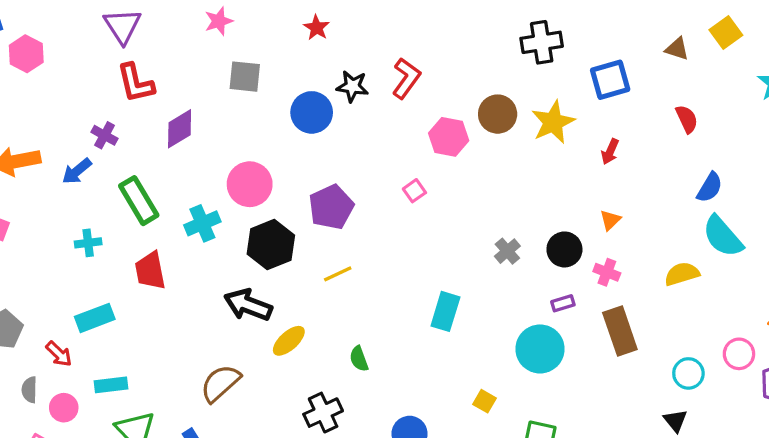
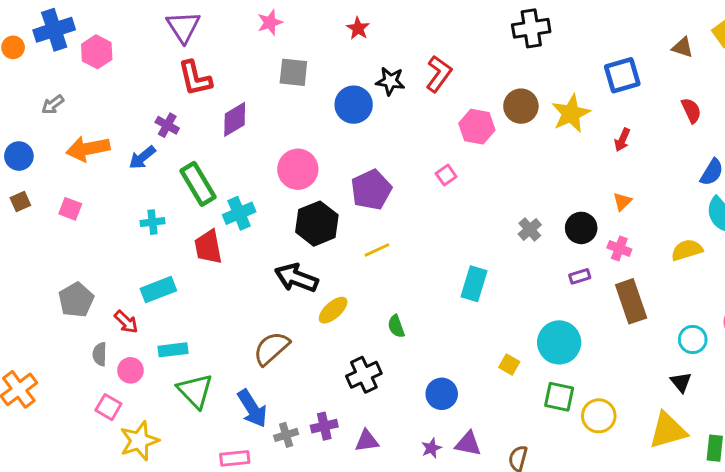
black cross: (542, 42) -> (531, 28), moved
cyan cross: (202, 223) -> (239, 213), moved
cyan circle: (540, 349) -> (559, 342), moved

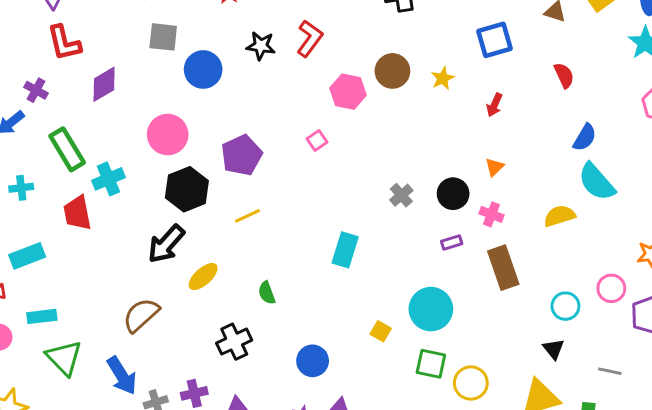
blue circle: (354, 105) -> (203, 69), moved
yellow star: (571, 113) -> (443, 78), size x0.6
black arrow: (296, 278) -> (166, 244), turned -69

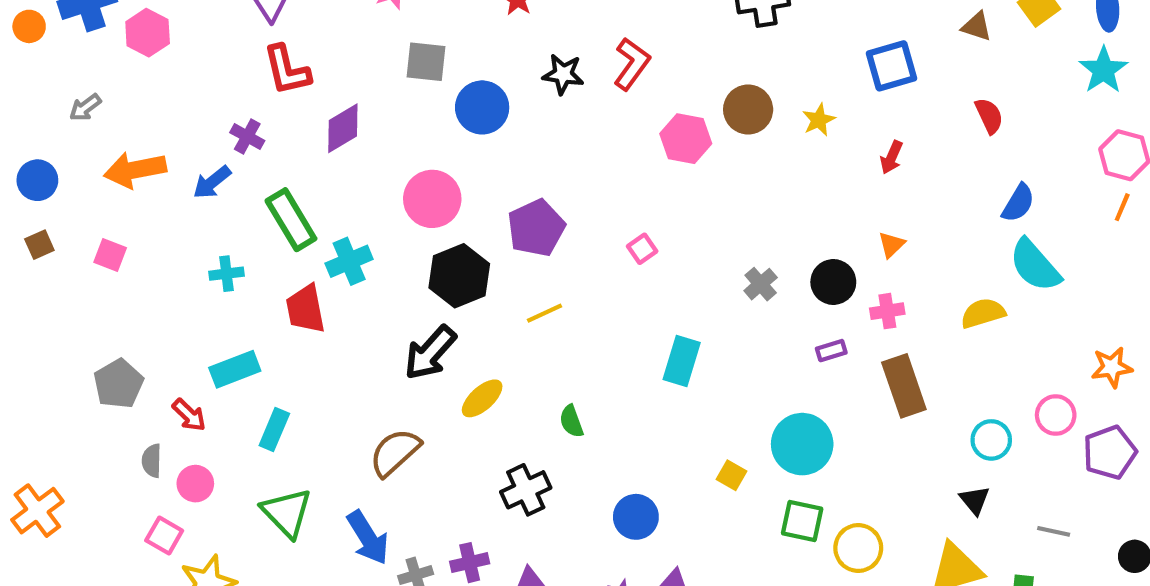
pink square: (317, 140) -> (642, 249), moved
pink cross: (492, 214) -> (887, 311), turned -30
cyan rectangle: (42, 316) -> (274, 430), moved, turned -60

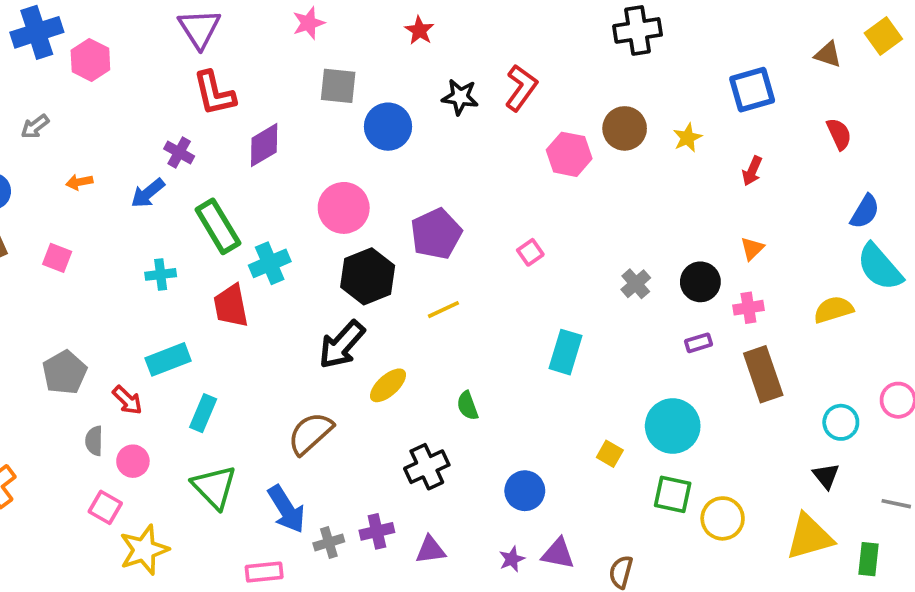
orange arrow: (135, 170) -> (79, 182), size x0.5

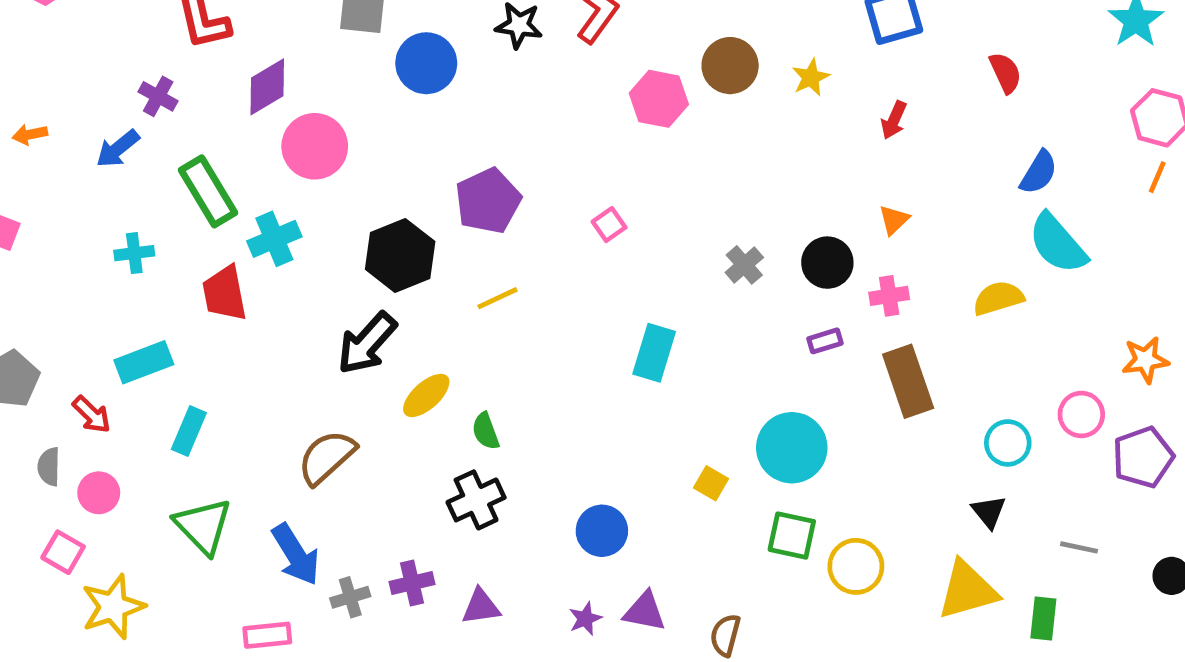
pink circle: (344, 208) -> (315, 146), moved
green semicircle: (467, 406) -> (486, 431), moved

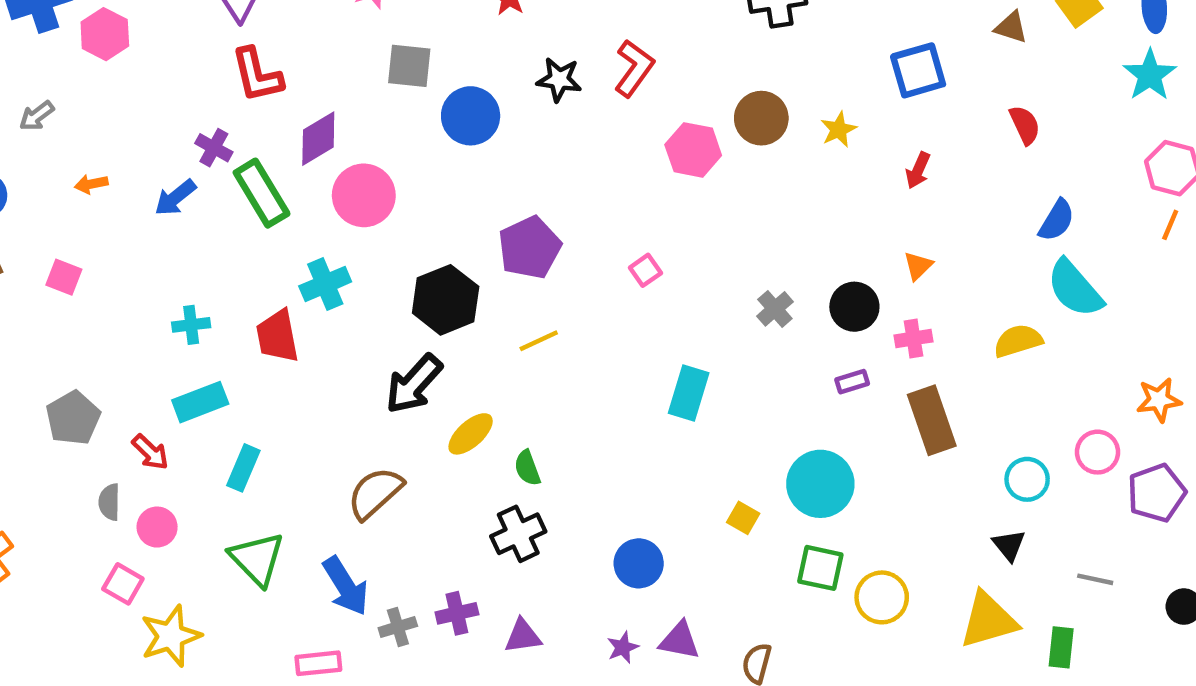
green rectangle: (208, 191) -> (262, 193), moved
cyan cross: (134, 253) -> (191, 325), moved

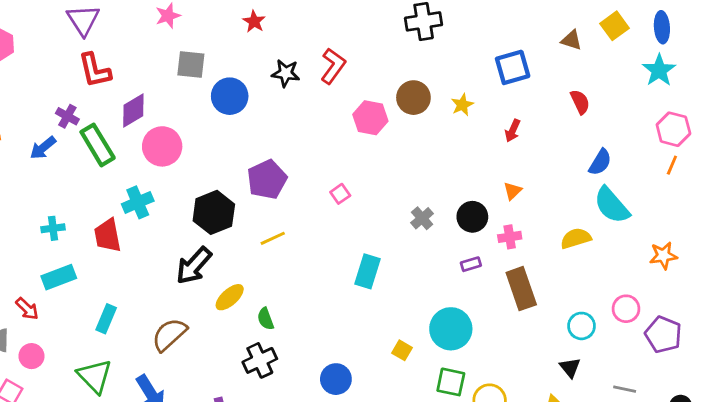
orange star: (1159, 400) -> (663, 256), moved
cyan rectangle: (243, 468) -> (106, 319), moved
purple pentagon: (1157, 493) -> (663, 335), turned -30

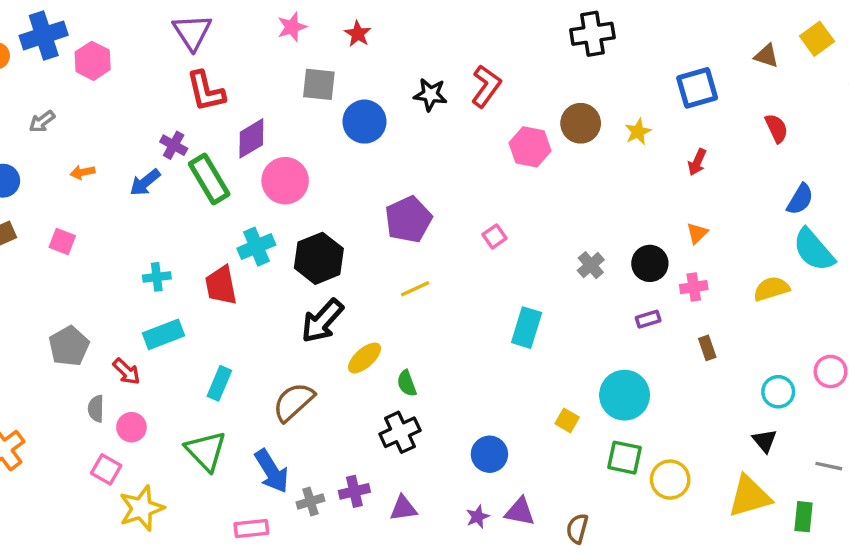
red star: (254, 21) -> (358, 34), moved
black hexagon: (214, 212) -> (319, 258), moved
brown rectangle: (521, 289) -> (707, 348), size x0.5

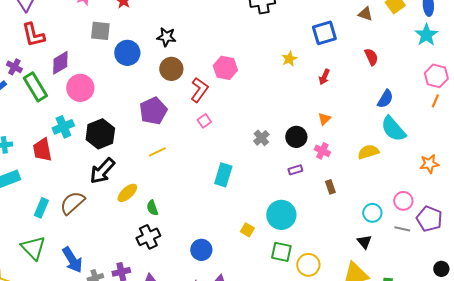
red L-shape: (486, 86) -> (199, 90), moved
brown circle: (581, 123) -> (171, 69), moved
pink cross: (694, 287) -> (322, 151), turned 35
brown semicircle: (294, 402) -> (72, 203), moved
gray line: (829, 466) -> (402, 229), moved

